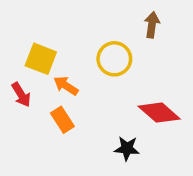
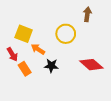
orange rectangle: (62, 120) -> (25, 69), moved
black star: (127, 148) -> (51, 66), moved

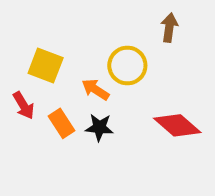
orange arrow: (38, 49) -> (95, 89), moved
orange rectangle: (25, 69) -> (61, 123), moved

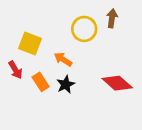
yellow circle: (127, 66) -> (84, 29), moved
black star: (99, 127) -> (66, 84), turned -30

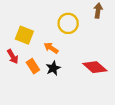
brown arrow: (112, 18) -> (98, 11), moved

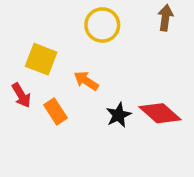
yellow circle: (68, 23) -> (102, 25), moved
black star: (53, 68) -> (119, 115), moved

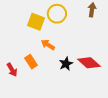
yellow square: (41, 59) -> (36, 22), moved
red arrow: (21, 95) -> (12, 70), moved

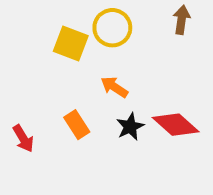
orange arrow: (48, 45) -> (114, 87), moved
orange rectangle: (31, 62) -> (77, 125), moved

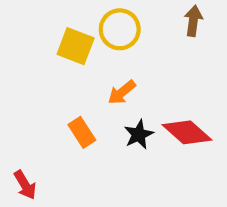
orange arrow: (114, 87) -> (122, 92), turned -72
red arrow: (23, 138) -> (25, 185), moved

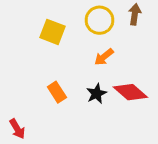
yellow circle: (120, 29) -> (99, 20), moved
orange arrow: (122, 92) -> (104, 57), moved

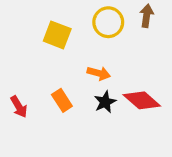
orange arrow: (104, 57) -> (99, 73), moved, turned -126
red arrow: (17, 129) -> (19, 107), moved

